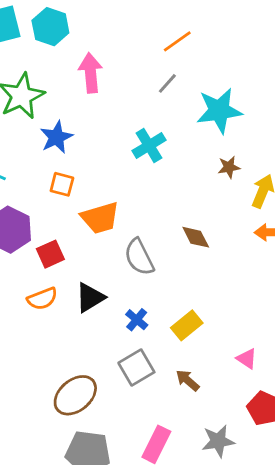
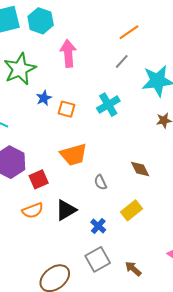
blue star: (56, 137) -> (44, 98), size x0.7
orange square: (62, 184) -> (67, 109), moved
gray semicircle: (139, 257) -> (100, 182), size x0.6
yellow rectangle: (187, 325) -> (131, 210), moved

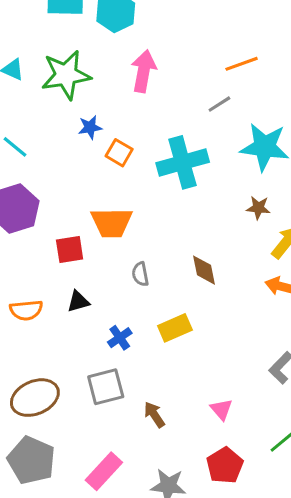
cyan cross: (108, 105) -> (183, 162), size x1.4
red square: (39, 179) -> (70, 250), moved
black triangle: (66, 210) -> (78, 301), size x0.7
orange semicircle: (33, 211) -> (26, 310), moved

